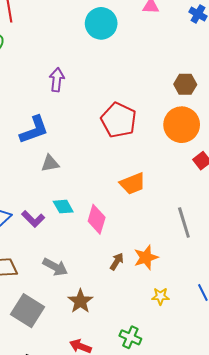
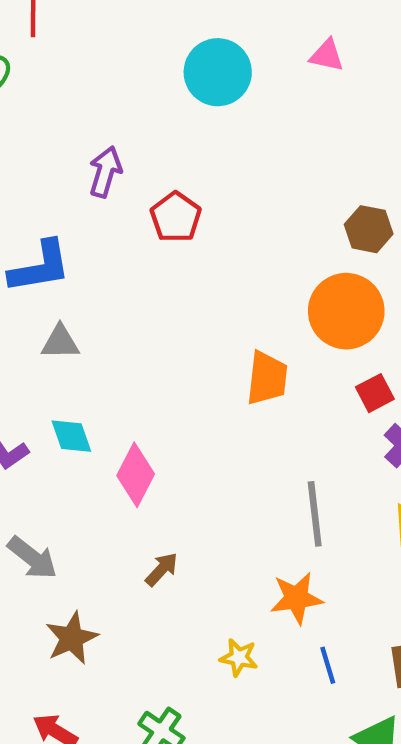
red pentagon: (119, 120) -> (176, 217), moved, size x0.7
orange trapezoid: (133, 184) -> (267, 378), moved, turned -72
orange star: (146, 257) -> (296, 598), moved

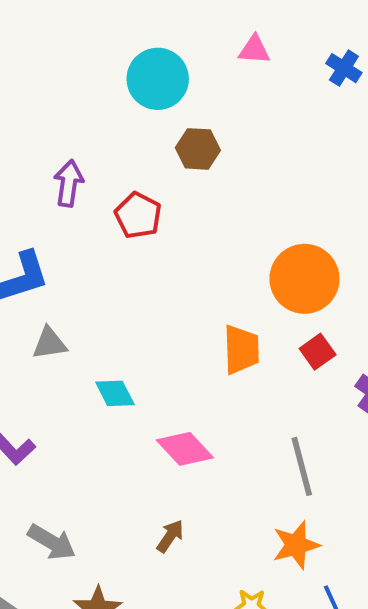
brown hexagon: (369, 229) -> (198, 149), moved
red square: (375, 393) -> (318, 352), moved
cyan diamond: (71, 436) -> (115, 393), moved
pink diamond: (136, 475) -> (185, 449), moved, turned -62

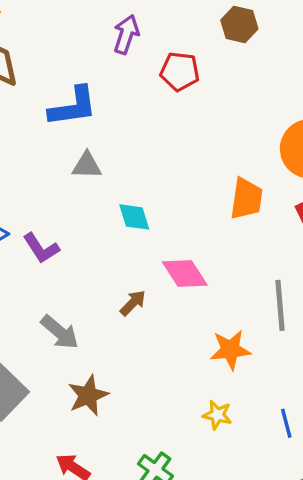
red pentagon: (138, 215) -> (180, 71), turned -30
brown arrow: (170, 536) -> (133, 303), moved
orange star: (296, 545) -> (230, 350), moved

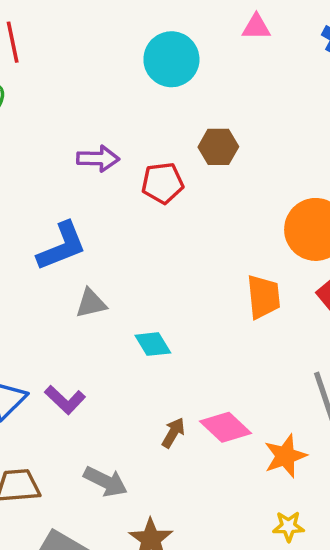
brown hexagon: (239, 25) -> (218, 147), moved
purple arrow: (126, 34) -> (98, 159), turned 87
pink diamond: (185, 274) -> (225, 427), moved

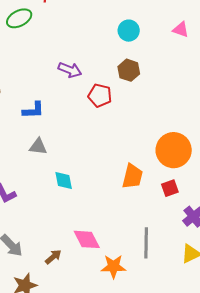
cyan circle: (171, 59) -> (129, 31), size x0.7
brown hexagon: (218, 147) -> (129, 70), moved
blue L-shape: (62, 246) -> (33, 110), size x0.7
brown arrow: (173, 433) -> (53, 257), moved

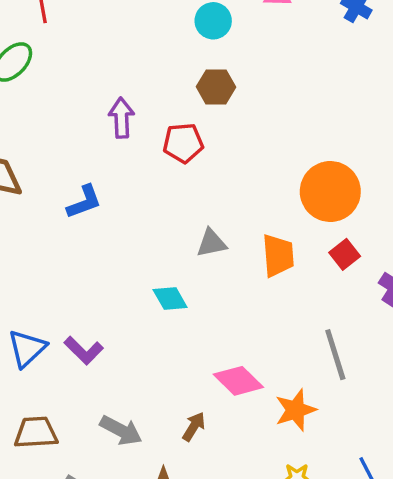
cyan circle: (129, 31) -> (213, 21), moved
purple arrow: (70, 70) -> (121, 118), turned -95
gray triangle: (38, 147) -> (211, 243), moved

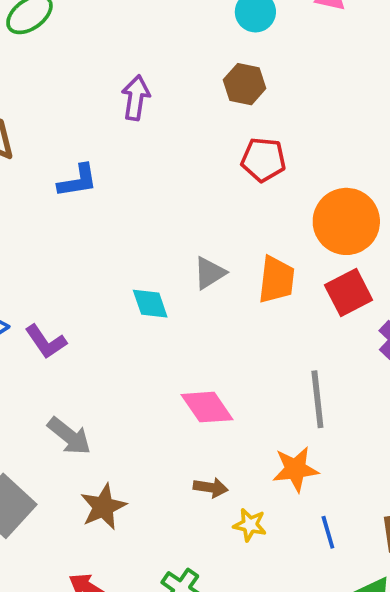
red pentagon: (183, 143) -> (263, 160), moved
gray triangle: (211, 243) -> (210, 273), moved, turned -32
red square: (345, 254) -> (349, 292), size x1.4
orange star: (296, 410) -> (295, 469), moved
brown arrow: (194, 427) -> (211, 488), moved, turned 56

